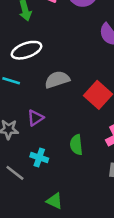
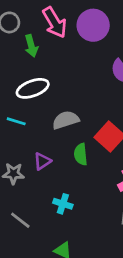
green semicircle: (76, 145) -> (81, 154), moved
cyan cross: (39, 157) -> (63, 204), moved

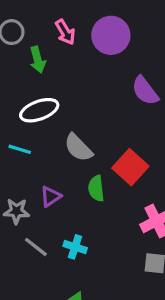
pink arrow: (55, 22) -> (65, 32), size x0.7
gray semicircle: (66, 120) -> (78, 148), turned -116
gray line: (20, 220) -> (36, 247), moved

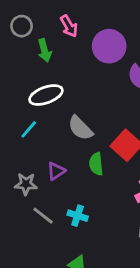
purple circle: (111, 35) -> (109, 46), moved
cyan line: (20, 149) -> (29, 129), turned -66

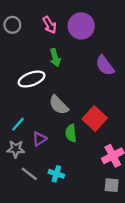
purple circle: (109, 46) -> (81, 26), moved
green arrow: (45, 50) -> (55, 58), moved
cyan line: (29, 129) -> (18, 124), moved

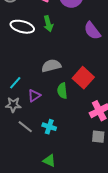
white ellipse: (32, 79) -> (22, 27), moved, turned 35
gray semicircle: (59, 105) -> (51, 66), turned 120

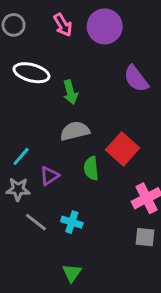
green arrow: (48, 24) -> (70, 92), moved
green triangle: (49, 161) -> (72, 273), turned 40

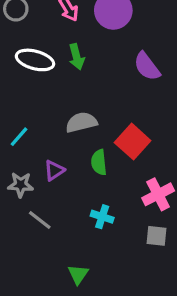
green arrow: (70, 92) -> (77, 57), moved
cyan line: (21, 156) -> (19, 137), moved
cyan cross: (72, 222) -> (102, 217), moved

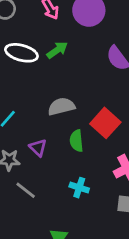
green arrow: (77, 57) -> (57, 50), turned -110
purple triangle: (54, 170) -> (38, 148), turned -42

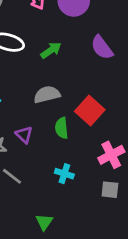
green arrow: (57, 50) -> (51, 50), moved

